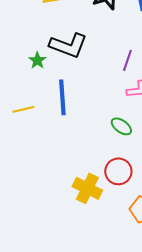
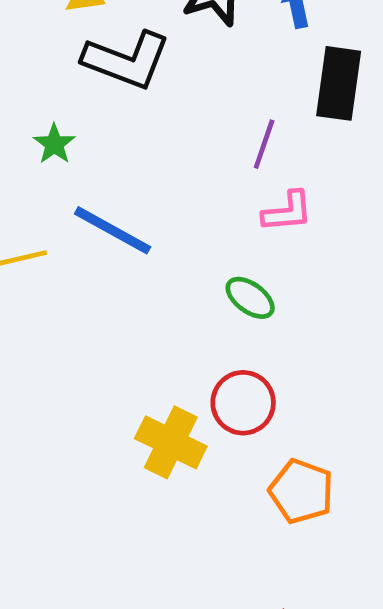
black L-shape: (68, 45) -> (127, 60), moved
blue line: (62, 97) -> (113, 230), turned -57

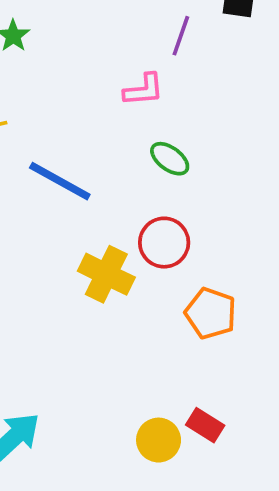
pink L-shape: (287, 212) -> (144, 90), moved
blue line: (113, 230) -> (60, 181), moved

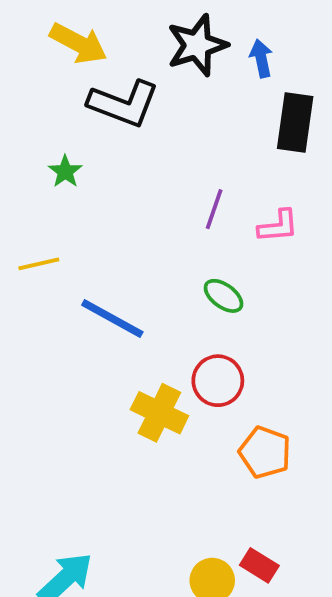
purple line: (181, 36) -> (214, 209), moved
pink L-shape: (144, 90) -> (278, 226), moved

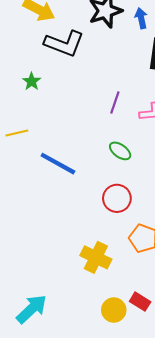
yellow cross: (159, 413) -> (96, 257), moved

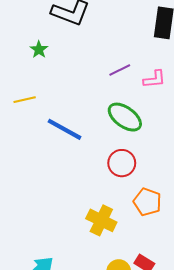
purple line: (115, 102) -> (120, 70), turned 45
green ellipse: (120, 151) -> (125, 117), size x1.6

